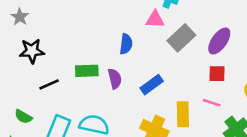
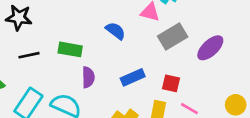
blue semicircle: (126, 44) -> (115, 31), turned -72
red square: (217, 74) -> (171, 83), moved
purple semicircle: (115, 79) -> (88, 77), moved

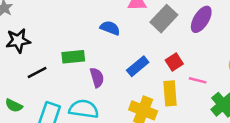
red square: (171, 83) -> (174, 62), turned -30

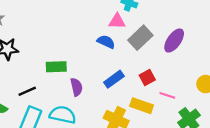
blue semicircle: (110, 28) -> (106, 42), moved
black line: (37, 72) -> (27, 91), moved
yellow rectangle: (170, 93) -> (142, 106), turned -70

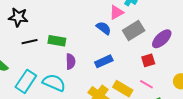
pink triangle: (117, 21) -> (116, 12), turned -42
red square: (147, 77) -> (148, 60), moved
black line: (27, 91) -> (30, 42), moved

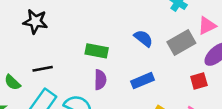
pink triangle: (116, 12) -> (207, 26), moved
green rectangle: (57, 41) -> (97, 51), moved
black line: (30, 42) -> (43, 69), moved

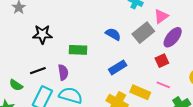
black star: (35, 21) -> (42, 34), moved
purple semicircle: (100, 80) -> (63, 72), moved

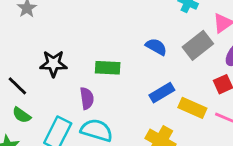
black star: (42, 34) -> (53, 64), moved
black line: (38, 71) -> (17, 86), moved, turned 63
yellow rectangle: (140, 92) -> (192, 108), moved

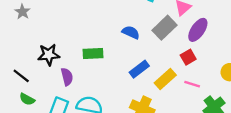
purple semicircle: (87, 98) -> (67, 77), moved
yellow rectangle: (192, 108) -> (165, 79), turned -60

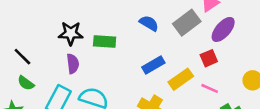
black star: (49, 55) -> (71, 33), moved

